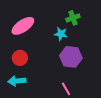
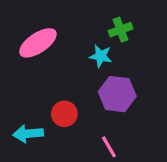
red circle: (20, 58) -> (64, 114), moved

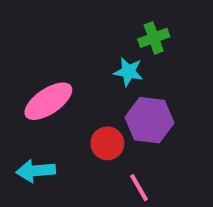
pink ellipse: (38, 43) -> (48, 101), moved
red circle: (64, 114) -> (107, 143), moved

